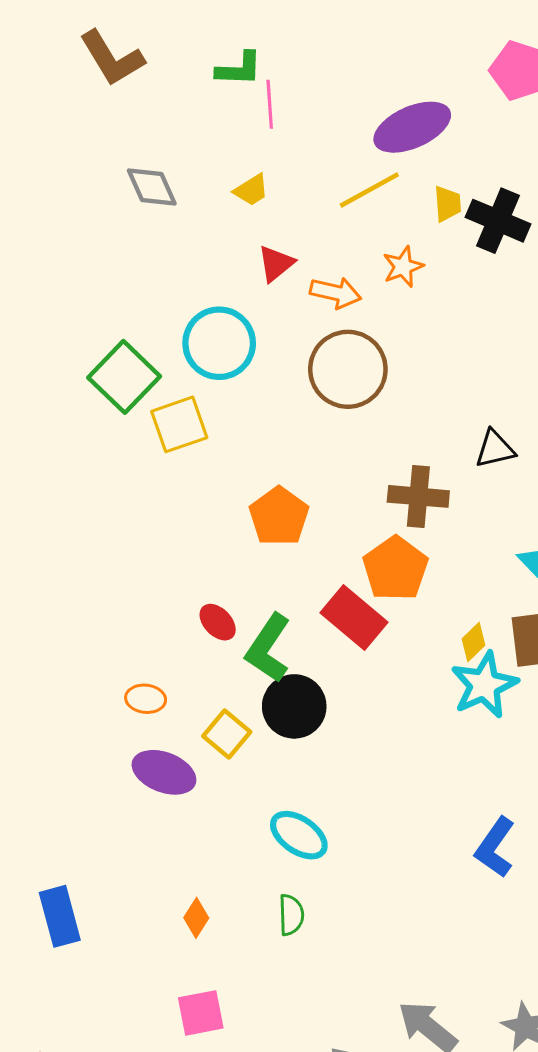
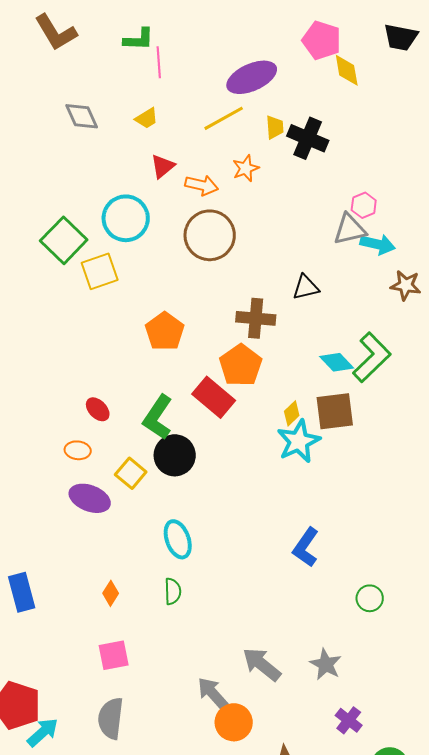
red ellipse: (218, 622) -> (98, 409), moved
cyan ellipse: (299, 835) -> (178, 539), turned 36

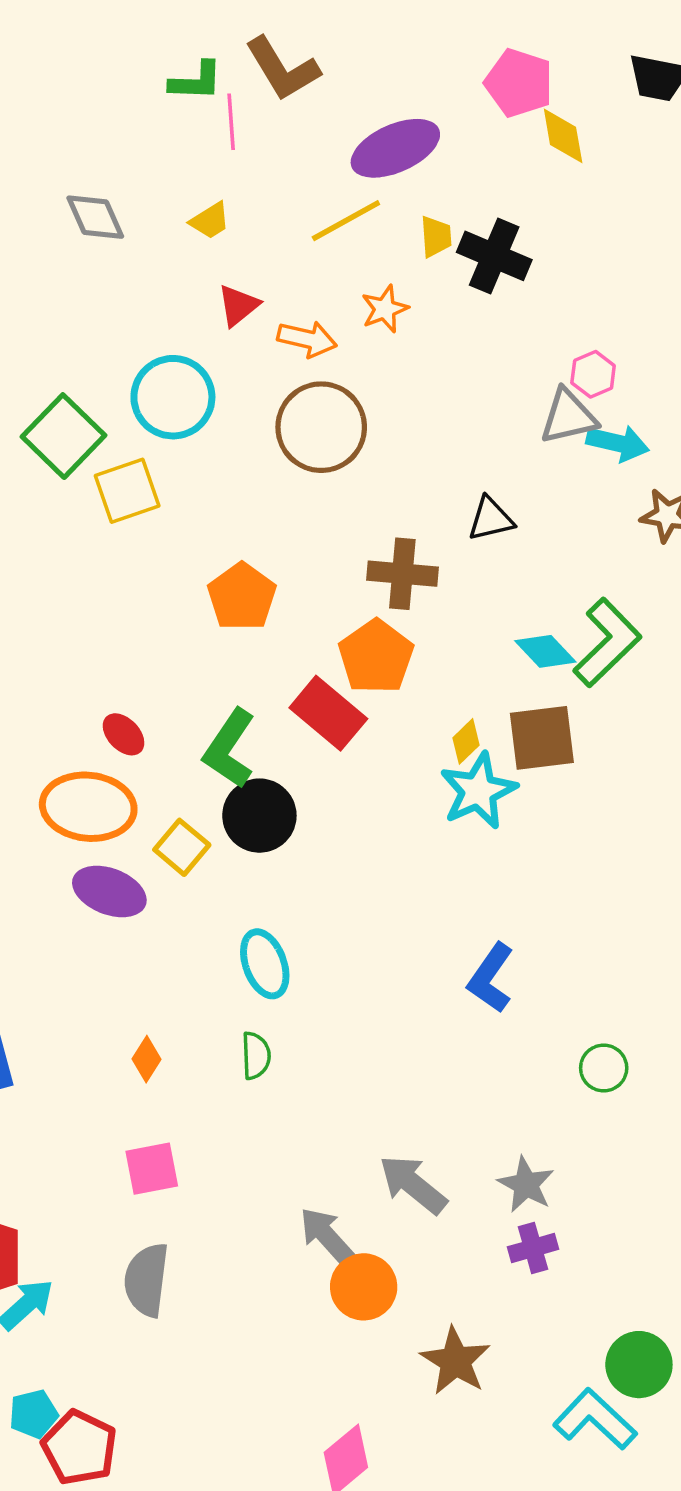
brown L-shape: (56, 32) -> (282, 69), moved
orange ellipse: (78, 450) -> (88, 807), size x2.0
purple cross: (349, 720) -> (533, 1248), moved, turned 36

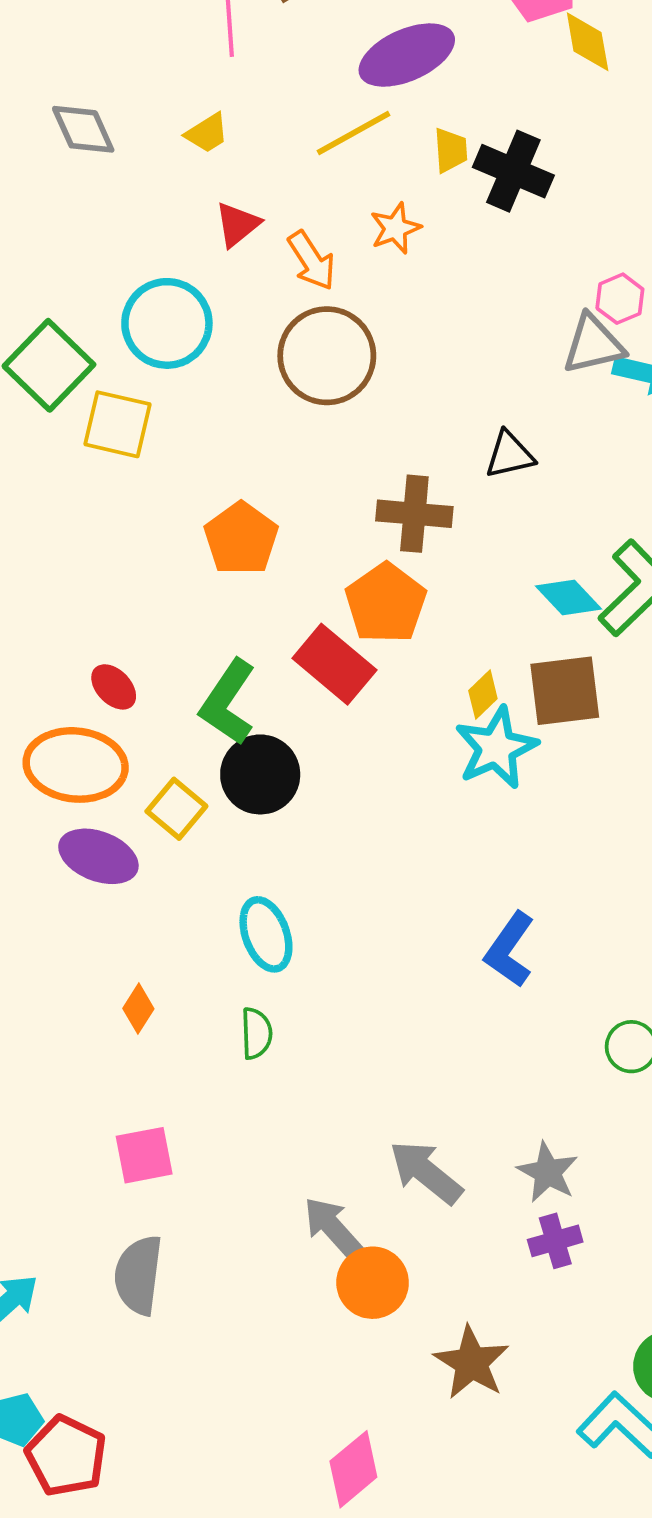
orange arrow: (307, 339) -> (312, 261), turned 44
yellow square: (127, 491) -> (117, 424), turned 32
orange diamond: (146, 1059) -> (138, 1009), moved

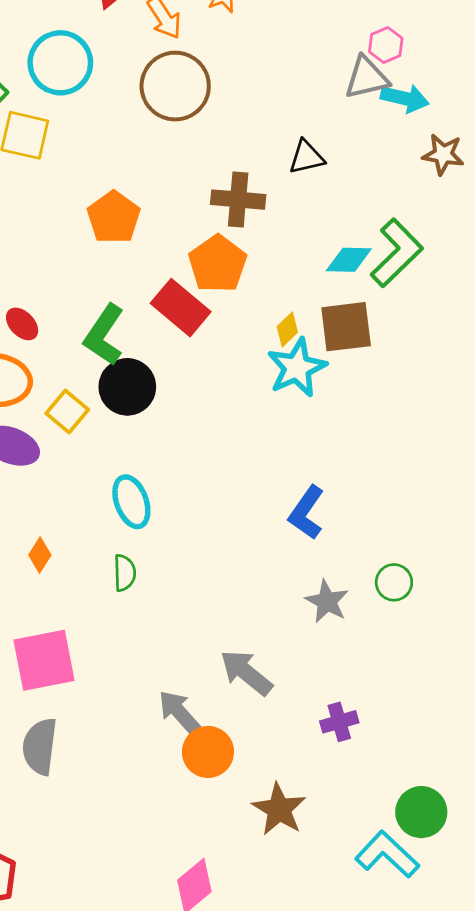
cyan diamond: (569, 597) -> (349, 260), turned -45
pink square: (144, 1155) -> (44, 660), size x1.5
gray star: (548, 1172) -> (327, 602), moved

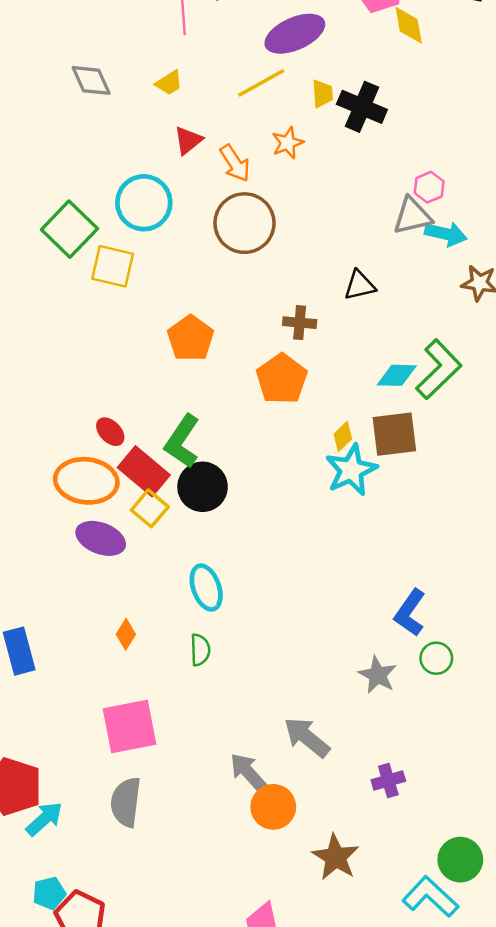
brown cross: (238, 200) -> (300, 323), size x0.7
red rectangle: (181, 308) -> (144, 471), moved
blue L-shape: (306, 513) -> (410, 613), moved

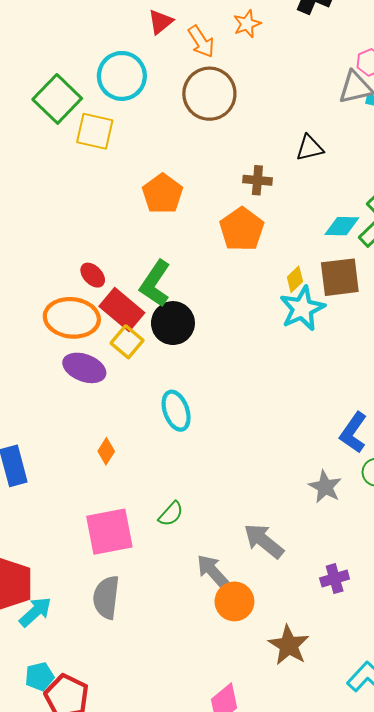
green semicircle: (200, 650) -> (171, 514), moved, turned 44

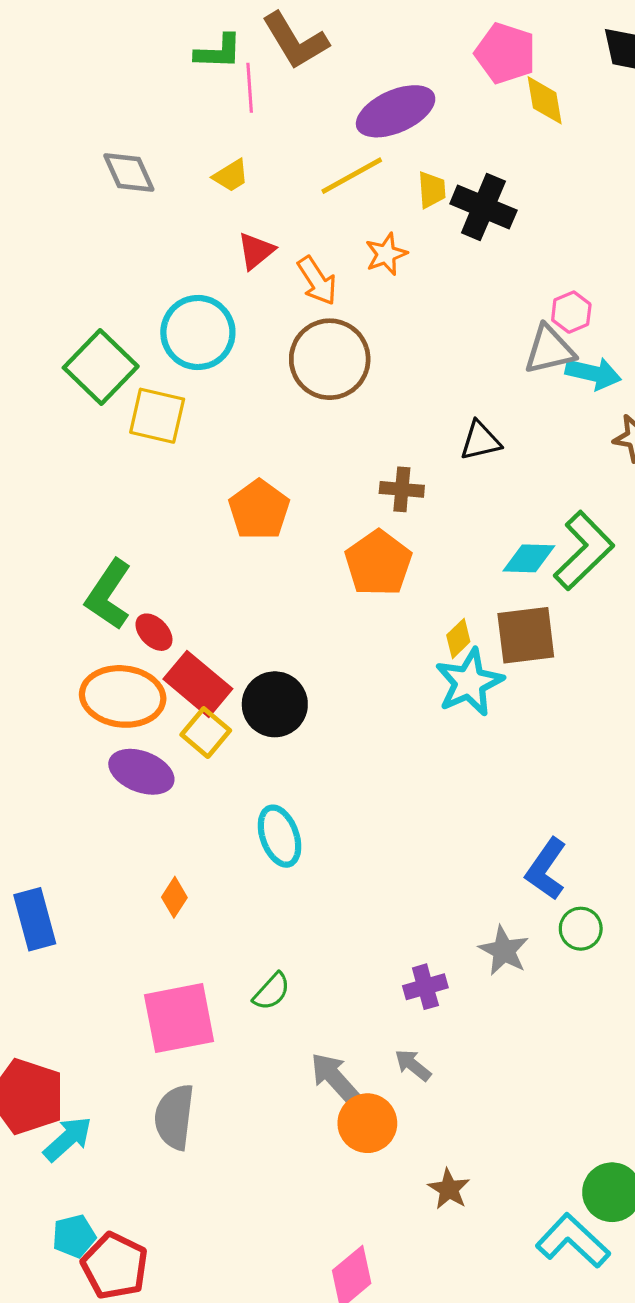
green L-shape: (155, 283) -> (108, 594), moved
gray arrow: (264, 541) -> (413, 1065), moved, size x0.6
purple cross: (335, 579) -> (425, 987), moved
brown star: (289, 645) -> (449, 1189), size x0.7

